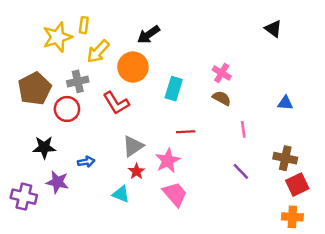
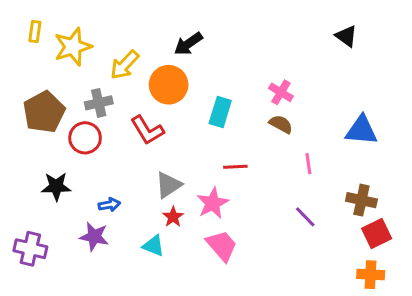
yellow rectangle: (84, 25) -> (35, 32), moved
blue triangle: (285, 103) -> (361, 130), size x1.6
purple star: (57, 182) -> (94, 237), moved

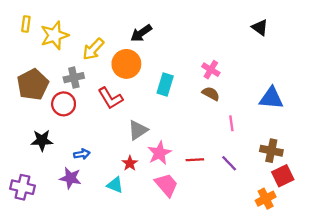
red line: (235, 167) -> (195, 160), moved
gray triangle: (169, 185) -> (138, 130), moved
orange cross: (371, 275) -> (266, 199), moved, turned -30

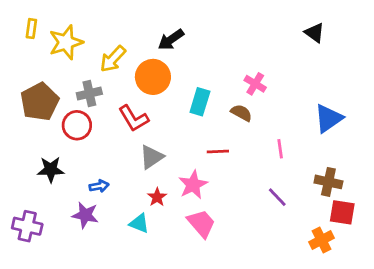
brown semicircle: (211, 94) -> (241, 113), moved
blue triangle: (271, 98) -> (328, 118), turned -40
gray triangle: (138, 130) -> (152, 157), moved
red line: (195, 160) -> (218, 152), moved
red square: (283, 176) -> (342, 212), turned 35

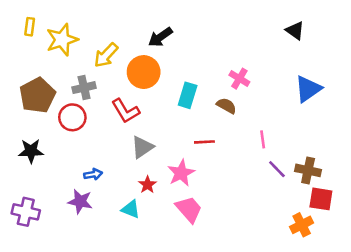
blue triangle: (328, 118) -> (308, 89), moved
black star: (51, 169) -> (31, 151), moved
purple line: (277, 197) -> (277, 169), moved

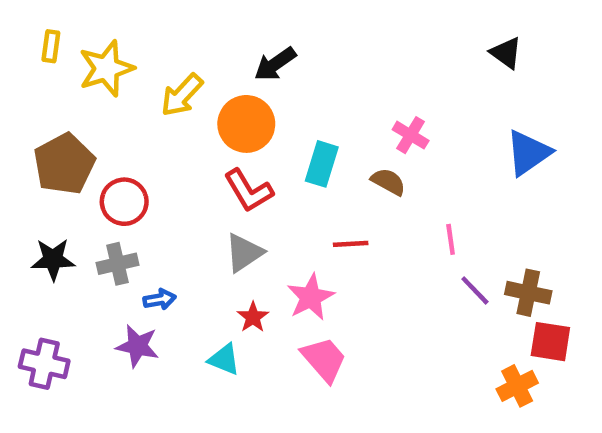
gray cross: (84, 88) -> (117, 264), moved
red L-shape: (125, 111) -> (248, 191), moved

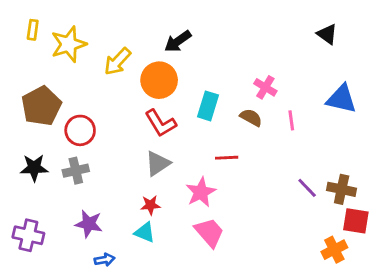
blue triangle: (528, 153) -> (342, 99), turned 48
pink line: (451, 239) -> (291, 120), moved
blue arrow: (160, 299) -> (105, 260), moved
red star: (253, 317) -> (150, 205), moved, turned 30

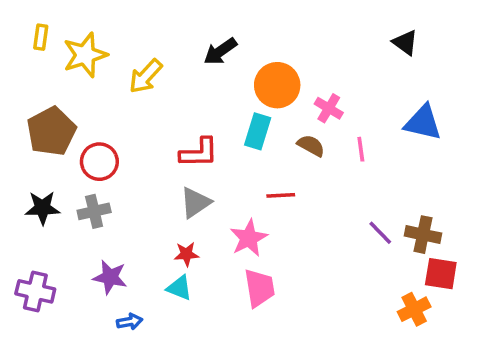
orange circle: (159, 80) -> (277, 85), moved
red L-shape: (161, 123) -> (199, 153), turned -60
pink trapezoid: (209, 232) -> (259, 288), turned 32

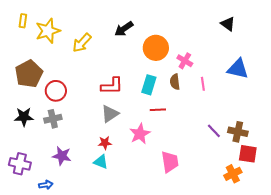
cyan rectangle: (258, 131) -> (149, 85), moved
brown semicircle: (311, 146) -> (175, 82), turned -126
pink trapezoid: (259, 288) -> (170, 162), moved
blue arrow: (130, 322) -> (46, 185), moved

